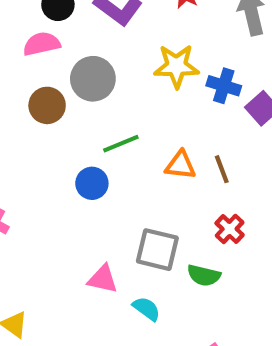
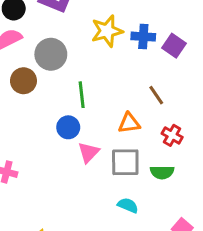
green line: (121, 144) -> (82, 95), turned -60
orange triangle: (180, 165) -> (129, 123), moved
pink triangle: (103, 279) -> (88, 152), moved, turned -45

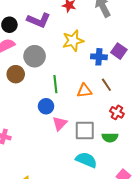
blue cross: (143, 37) -> (99, 57), moved
orange triangle: (129, 123) -> (84, 91), moved
cyan semicircle: (128, 205) -> (86, 160), size x1.5

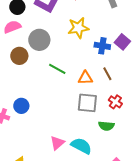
green line: (55, 84) -> (57, 69), turned -60
blue circle: (46, 106) -> (21, 106), moved
pink triangle: (60, 123) -> (57, 143), moved
gray square: (85, 130) -> (87, 103), moved

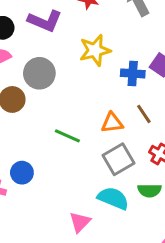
green line: (57, 69) -> (67, 136), moved
gray square: (87, 103) -> (118, 159), turned -30
cyan semicircle: (81, 146) -> (113, 198), moved

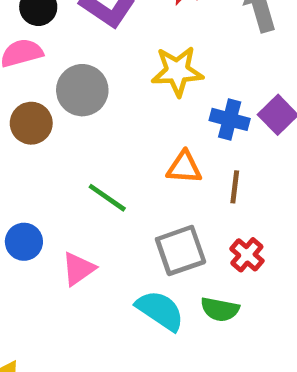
brown line: (144, 114) -> (235, 187), turned 30
orange triangle: (112, 123) -> (184, 167), moved
pink triangle: (80, 222) -> (78, 269), moved

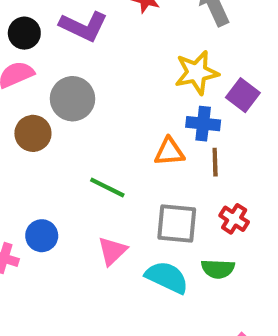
yellow star: (177, 71) -> (197, 73), moved
blue cross: (230, 119) -> (203, 124), moved
gray square: (181, 250) -> (177, 223), turned 33
pink triangle: (78, 269) -> (112, 251), moved

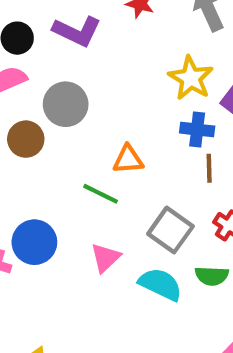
yellow star: (197, 73) -> (191, 78), turned -30
orange triangle: (169, 152) -> (128, 159), moved
gray square: (177, 223) -> (170, 230), turned 30
blue circle: (42, 236) -> (34, 242), size x1.4

